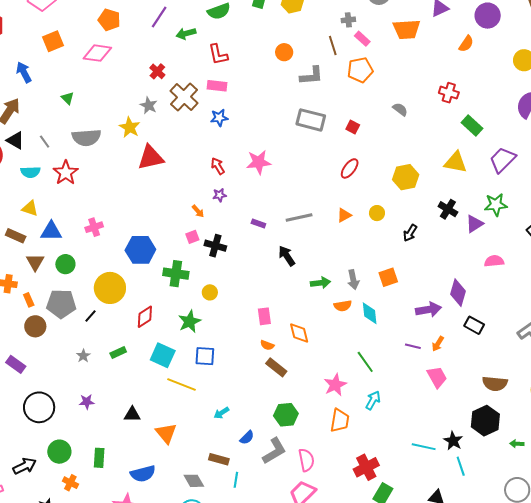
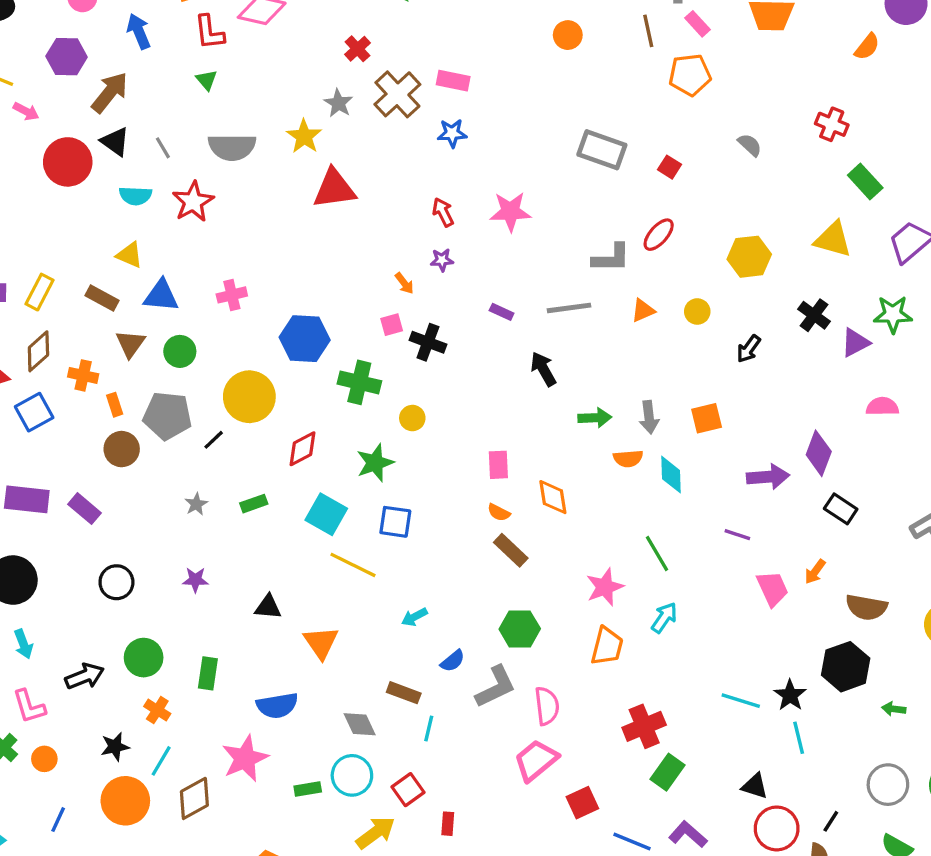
red L-shape: (218, 55) -> (209, 32), moved
gray L-shape: (312, 76) -> (611, 258), moved
orange arrow: (438, 344) -> (815, 572), moved
black circle: (39, 407) -> (116, 582), size x0.7

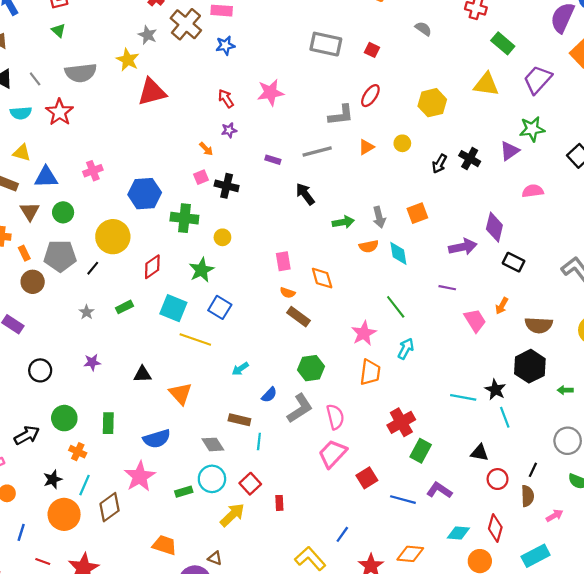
black cross: (814, 315) -> (470, 159), moved
blue square: (395, 522) -> (220, 307), turned 30
red circle: (777, 828) -> (498, 479), size x0.7

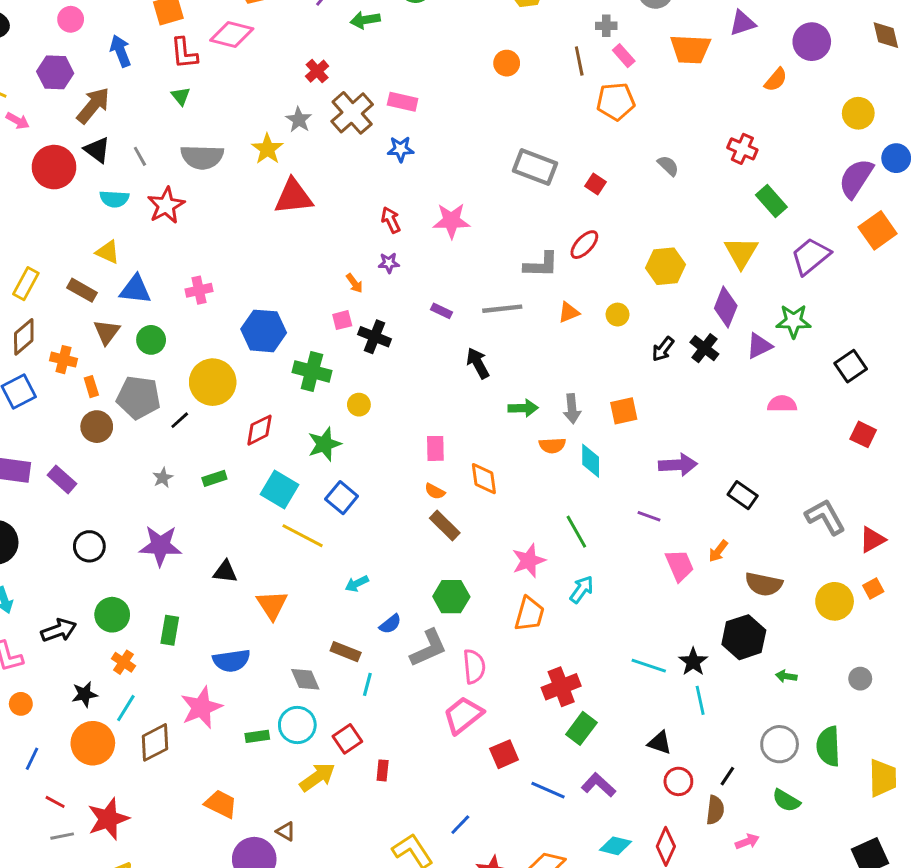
yellow triangle: (486, 84) -> (741, 252), turned 44
purple diamond: (494, 227) -> (726, 307), moved
purple star: (92, 362) -> (160, 546), size x1.8

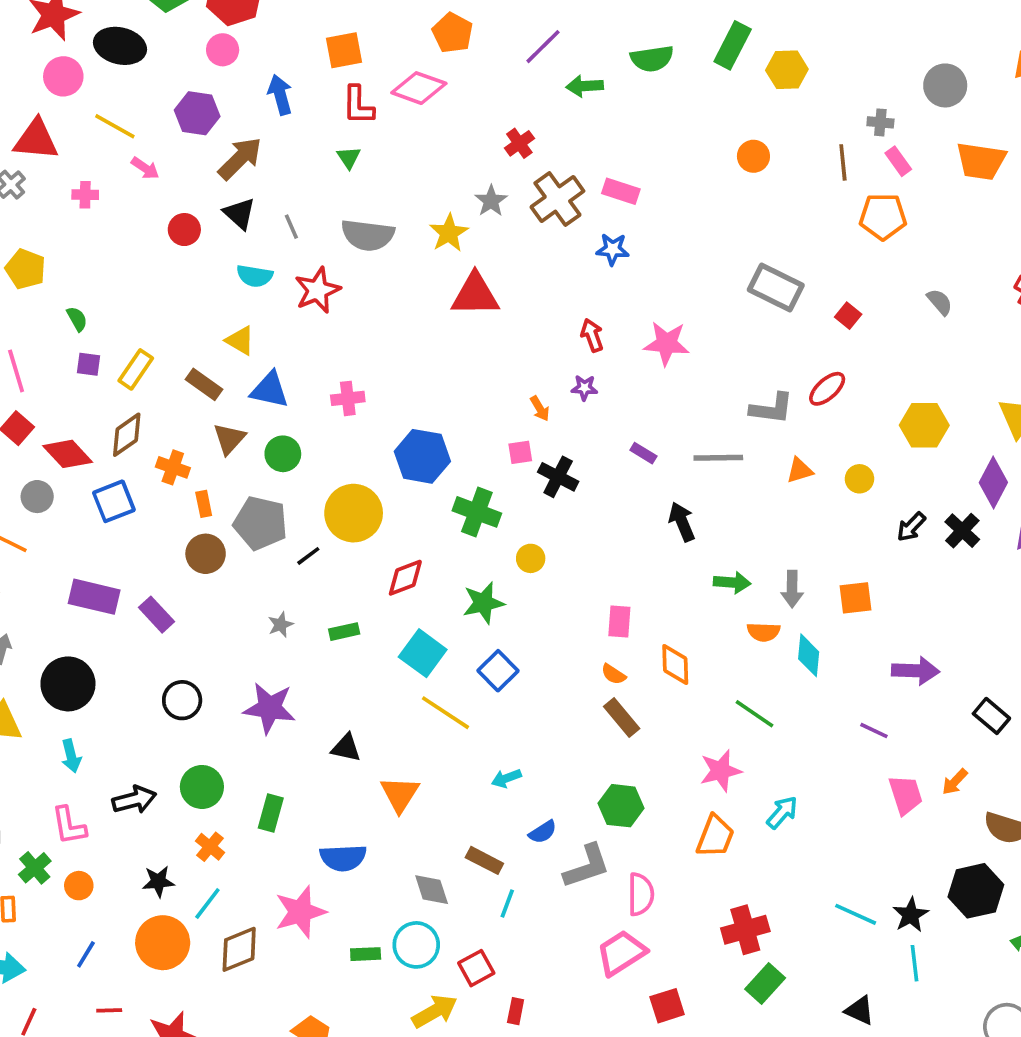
red circle: (54, 167) -> (184, 230), size x0.6
green line: (576, 532) -> (754, 714), moved, turned -32
red line: (55, 802) -> (109, 1010), turned -36

